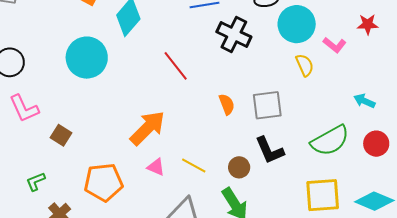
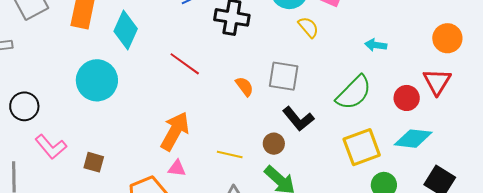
gray square: (267, 105) -> (284, 76), turned 32
red circle: (376, 144) -> (407, 98), moved
pink triangle: (156, 167) -> (177, 168), moved

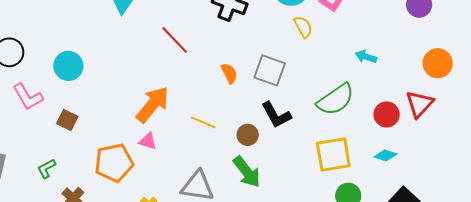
cyan circle: (97, 80) -> (68, 66), moved, size x0.7
cyan diamond: (413, 139) -> (385, 155), size x0.6
yellow line: (230, 154) -> (203, 122), moved

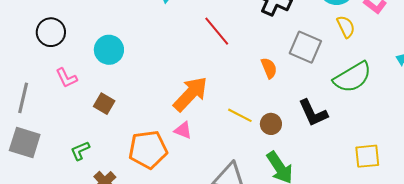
gray square: (270, 70) -> (305, 47), moved
pink L-shape: (28, 97) -> (66, 78), size x0.7
green semicircle: (336, 99) -> (353, 77), moved
brown circle: (248, 135) -> (271, 124), moved
yellow square: (333, 154) -> (367, 156), size x0.7

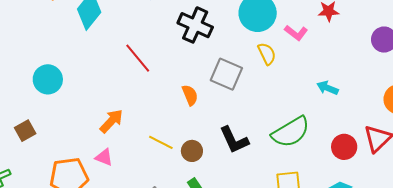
cyan circle: (109, 50) -> (48, 79), moved
green semicircle: (353, 77) -> (291, 132), moved
orange arrow: (190, 94) -> (111, 121), size x0.7
brown square: (104, 104) -> (25, 131), turned 30

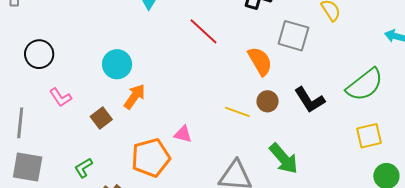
orange semicircle: (190, 95) -> (260, 61), size x1.4
orange arrow: (111, 121) -> (135, 96), moved
brown circle: (192, 151) -> (268, 101), moved

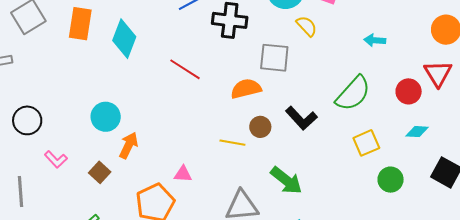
orange semicircle: (260, 61) -> (246, 89), turned -64

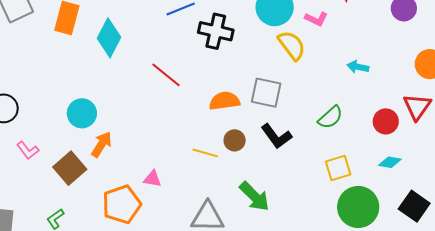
yellow semicircle: (307, 26) -> (292, 45), size x1.4
gray square: (274, 58) -> (266, 93), moved
green semicircle: (353, 93) -> (330, 117), size x0.7
brown square: (100, 172) -> (70, 168), size x1.5
green circle: (391, 180) -> (358, 207), size x1.6

